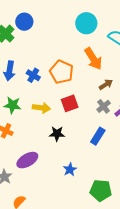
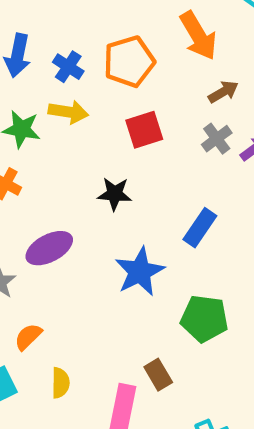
orange pentagon: (61, 72) -> (129, 62), turned 30
yellow arrow: (41, 108) -> (68, 112), moved
blue rectangle: (98, 136) -> (200, 228), moved
blue star: (70, 170) -> (140, 272), size x1.6

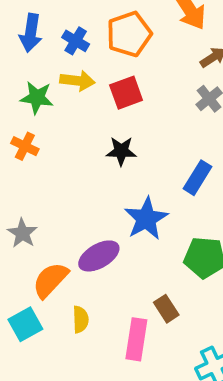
red square: (144, 130) -> (126, 93), moved
purple ellipse: (49, 248) -> (99, 256), moved
orange semicircle: (28, 337) -> (50, 280), size x1.5

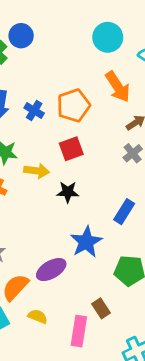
yellow arrow: (77, 81) -> (37, 171), moved
yellow semicircle: (81, 319) -> (38, 316), turned -66

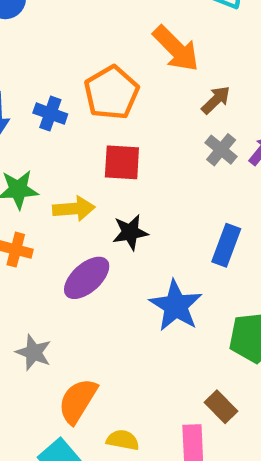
red square: (71, 149) -> (122, 162), turned 35
purple ellipse: (51, 270) -> (87, 278), moved

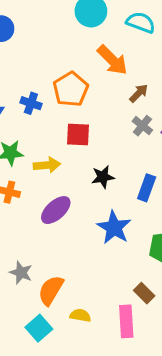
black star: (130, 232) -> (103, 177), moved
gray star: (34, 352) -> (21, 273), moved

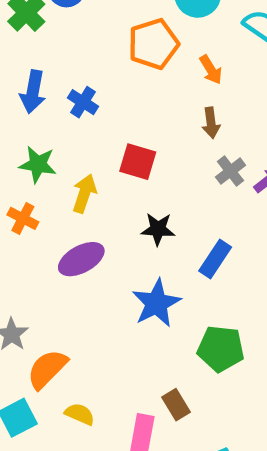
orange arrow: (112, 60) -> (211, 70), size x0.6
orange pentagon: (71, 89) -> (153, 44), moved
brown arrow: (139, 93) -> (211, 123), moved, turned 114
yellow arrow: (47, 165) -> (84, 194), turned -80

